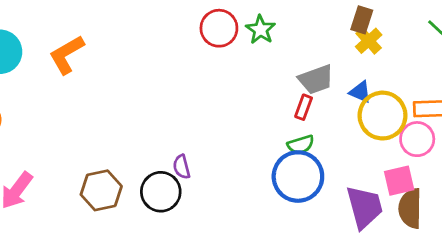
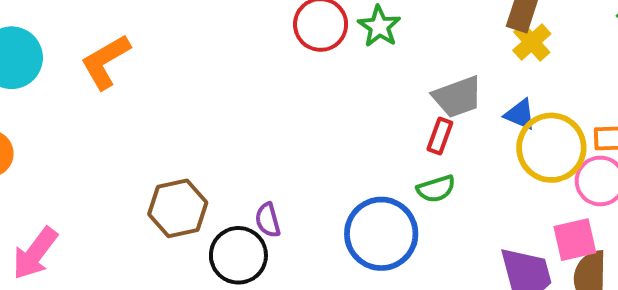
blue circle: (298, 177) -> (381, 234), moved
brown hexagon: (101, 190) -> (178, 208), moved

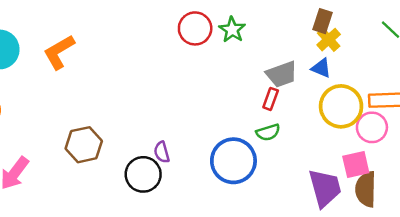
blue triangle: (520, 114) -> (321, 68), moved
brown hexagon: (178, 208) -> (84, 145), moved

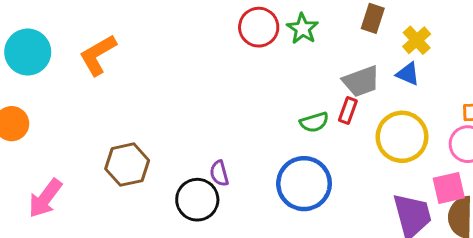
brown rectangle: (322, 21) -> (373, 18), moved
yellow circle: (341, 106) -> (402, 137), moved
green semicircle: (268, 132) -> (314, 122), moved

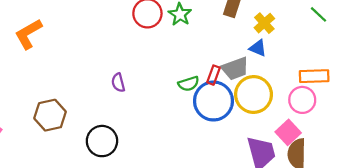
gray trapezoid: (361, 81) -> (235, 69), moved
purple semicircle: (219, 173) -> (118, 83), moved
blue circle: (304, 184) -> (213, 101), moved
pink square: (449, 188) -> (288, 132), turned -30

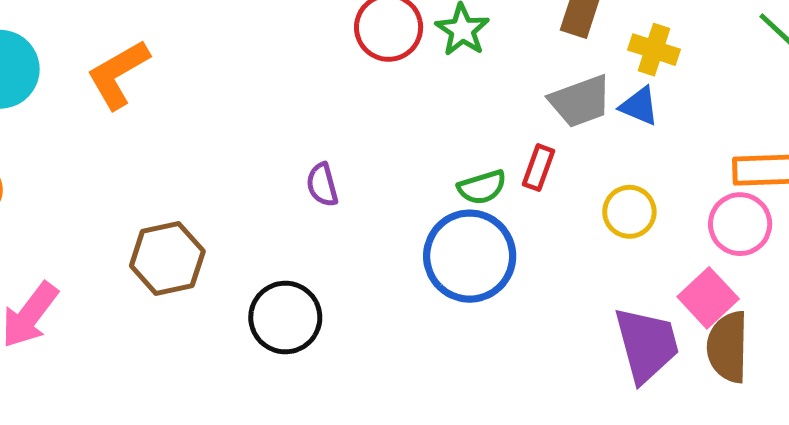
yellow cross: (264, 23) -> (654, 50), turned -30
gray trapezoid: (235, 69) -> (580, 101), moved
yellow circle: (254, 95) -> (629, 212), size x0.6
blue circle: (213, 101) -> (470, 256), moved

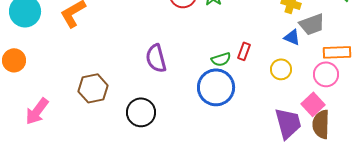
gray trapezoid: (580, 101) -> (312, 24), moved
blue triangle: (639, 106) -> (292, 37), moved
purple semicircle: (322, 185) -> (156, 58), size x1.6

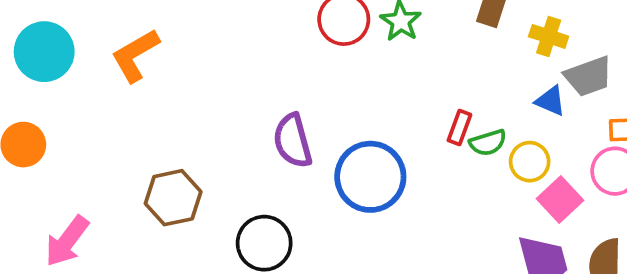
green semicircle: (221, 59) -> (488, 143), moved
blue circle: (216, 87) -> (370, 177), moved
pink square: (313, 104) -> (560, 200), moved

